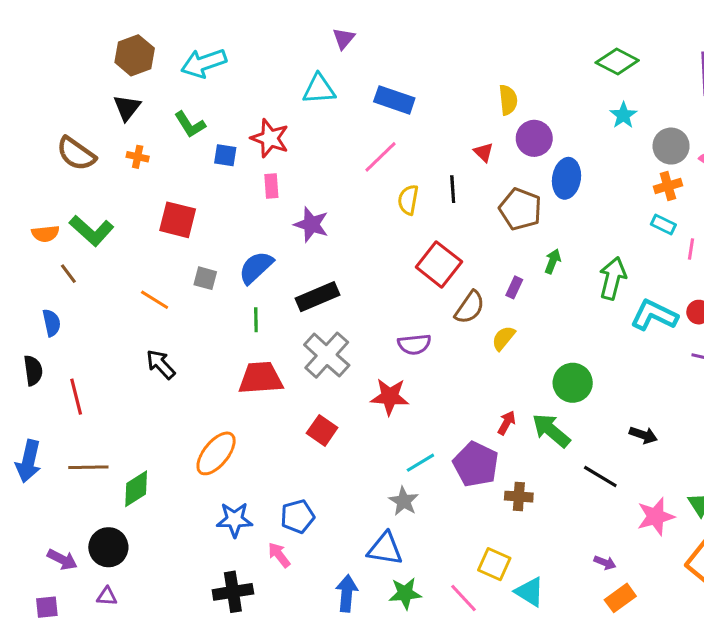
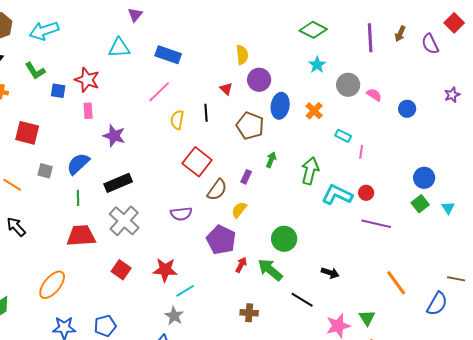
orange cross: (668, 186) -> (314, 111), moved, turned -30
red star: (390, 397) -> (165, 270), moved
purple pentagon: (476, 464) -> (221, 240), moved

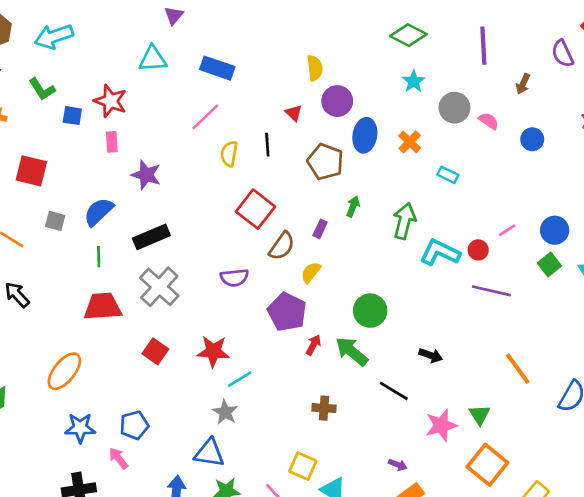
brown arrow: (400, 34) -> (523, 84), moved
pink line: (361, 152) -> (507, 230), moved, turned 48

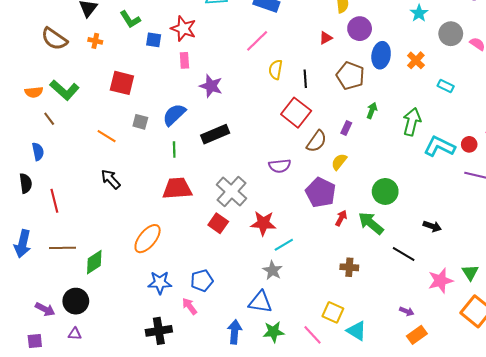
red triangle: (294, 113) -> (326, 38), turned 48
black line: (267, 145) -> (305, 79), moved
gray cross: (159, 287) -> (232, 191), moved

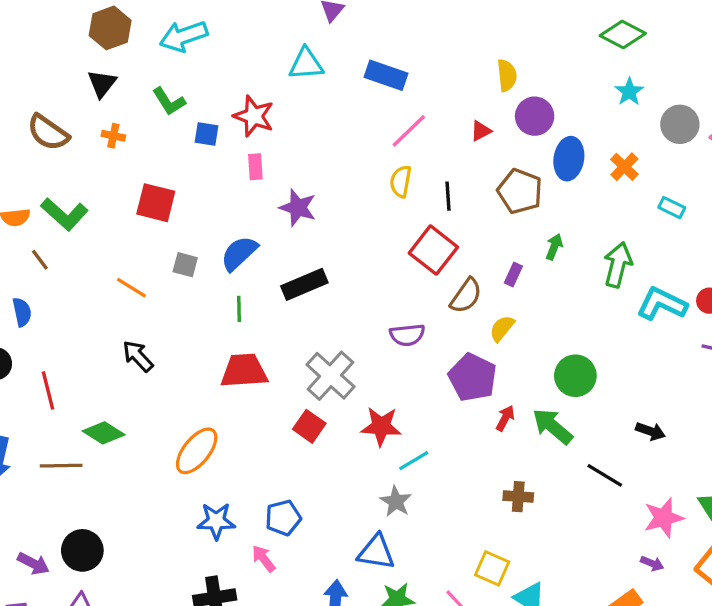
pink line: (257, 41) -> (409, 131), moved
green diamond: (94, 262) -> (104, 433), moved, turned 65
purple arrow: (407, 311) -> (652, 563), moved

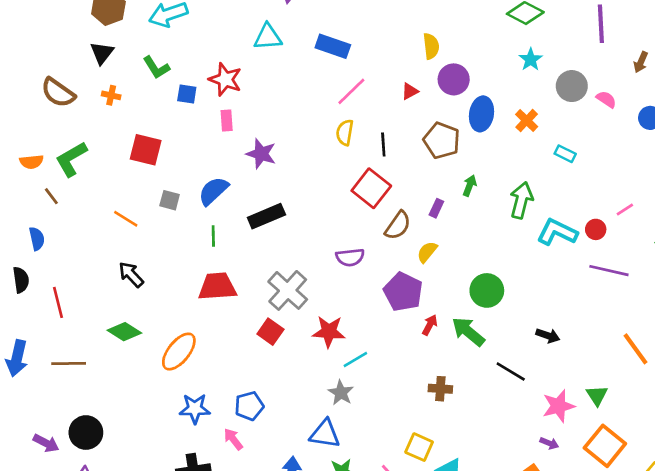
green L-shape: (64, 214) -> (71, 159), turned 108
green diamond: (104, 433) -> (124, 332), moved

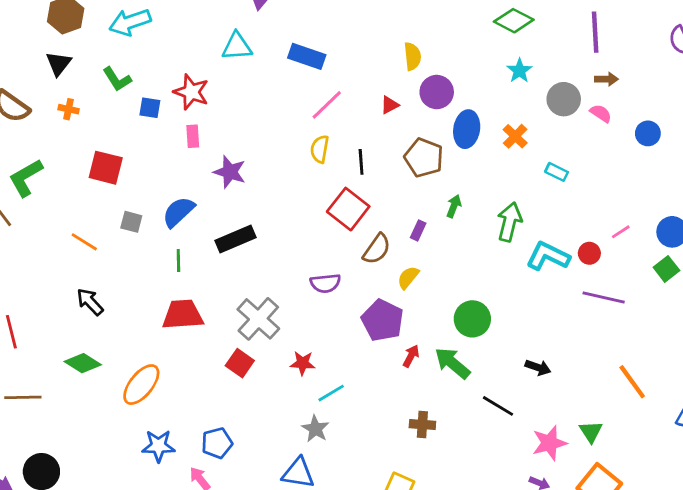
brown arrow: (641, 62) -> (606, 79), moved, turned -114
red star: (329, 332) -> (303, 363), size x0.7

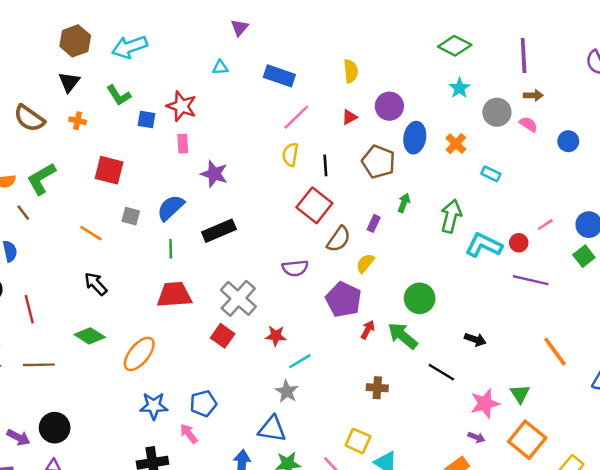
cyan triangle: (237, 46) -> (220, 68), size x0.6
yellow semicircle: (412, 56) -> (351, 71), moved

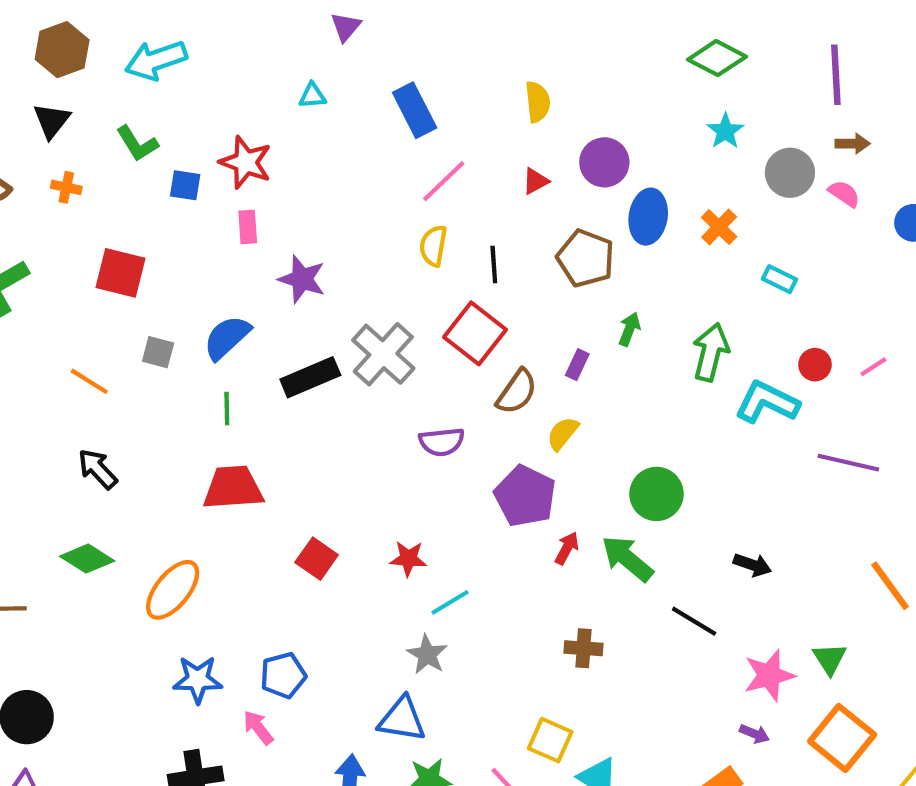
blue rectangle: (279, 76) -> (415, 110), turned 44
red circle: (519, 243) -> (815, 365), moved
gray cross: (238, 298) -> (383, 354), moved

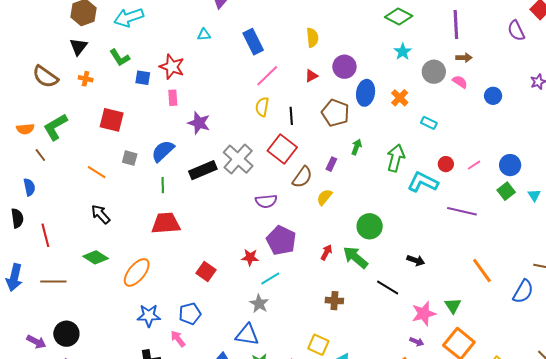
purple pentagon: (525, 496) -> (281, 240), moved
red square: (317, 559) -> (206, 271), moved

